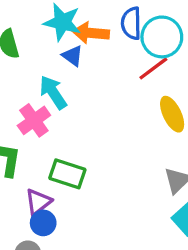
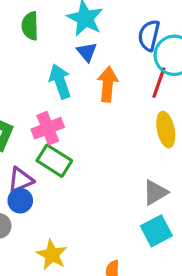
orange arrow: (91, 33) -> (108, 84), moved, turned 76
red line: (153, 68) -> (159, 83), turned -48
pink cross: (34, 120) -> (48, 128), moved

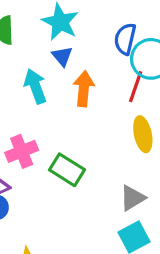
pink cross: (48, 128) -> (22, 151), moved
green rectangle: (54, 161) -> (67, 170), moved

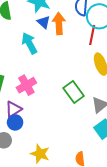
orange arrow: (84, 89) -> (59, 23), moved
green rectangle: (67, 170) -> (74, 92), moved, turned 30

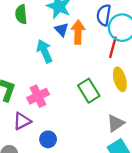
green rectangle: (74, 92) -> (89, 91), moved
blue circle: (15, 122) -> (48, 139), moved

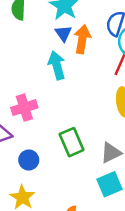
cyan arrow: (45, 51) -> (57, 65), moved
green rectangle: (89, 91) -> (72, 142), moved

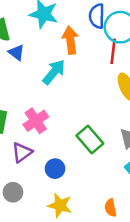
blue triangle: (63, 33) -> (16, 52), moved
cyan arrow: (57, 65) -> (54, 72), turned 72

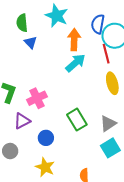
red line: (113, 51) -> (106, 54), turned -30
cyan arrow: (54, 72) -> (75, 63), moved

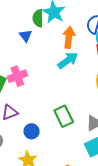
green semicircle: (22, 23) -> (38, 18), moved
pink cross: (37, 98) -> (17, 76), moved

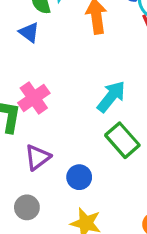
cyan arrow: (68, 60) -> (111, 97), moved

